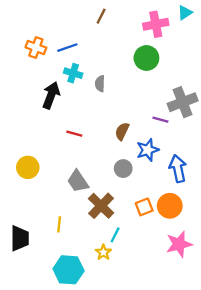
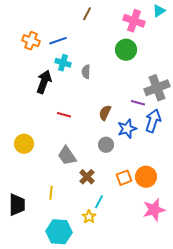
pink cross: (156, 24) -> (134, 21), turned 30
blue arrow: (178, 169) -> (153, 121), moved, turned 30
brown cross: (101, 206) -> (87, 177), size x0.7

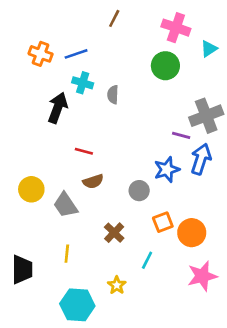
cyan triangle: (159, 11) -> (209, 49), moved
brown semicircle: (105, 113) -> (93, 181), moved, turned -133
gray trapezoid: (67, 156) -> (66, 205), moved
orange square: (124, 178) -> (163, 222), moved
cyan line: (99, 202) -> (147, 260), moved

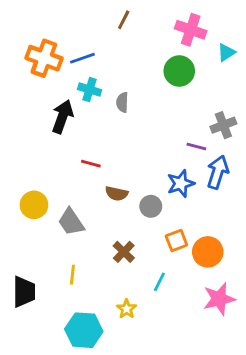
orange cross: (41, 54) -> (44, 58), size x1.4
gray cross: (206, 116) -> (223, 125), size x0.7
brown semicircle: (93, 181) -> (117, 193), moved, turned 30

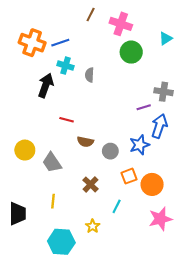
pink cross: (191, 30) -> (121, 24), moved
gray cross: (223, 125) -> (164, 92), turned 30
purple line: (196, 146) -> (144, 107), turned -32
blue star: (181, 184) -> (140, 145), moved

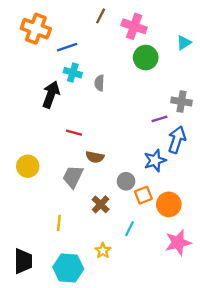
orange cross: (32, 43) -> (36, 29), moved
gray circle: (110, 151) -> (126, 181), moved
gray trapezoid: (52, 163) -> (73, 177), moved, turned 60
black trapezoid: (18, 214) -> (23, 261), moved

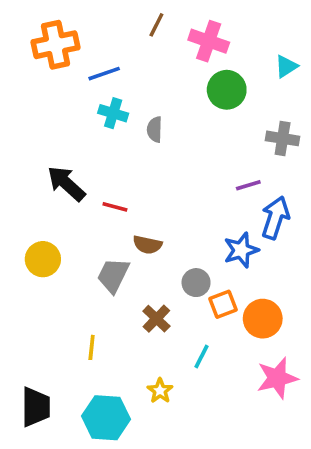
orange cross: (36, 29) -> (55, 45), turned -32
black arrow: (51, 95) -> (66, 183), moved, turned -68
gray cross: (182, 101) -> (283, 138), moved

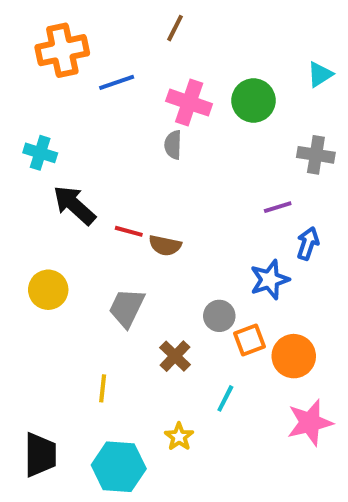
pink cross: (209, 41) -> (189, 103), moved
cyan cross: (113, 113) -> (40, 153), moved
blue arrow: (275, 218) -> (308, 243), size x0.7
brown semicircle: (147, 245) -> (165, 245), moved

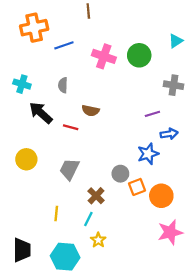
brown line: (175, 28) -> (88, 11), moved, turned -32
gray semicircle: (173, 145) -> (63, 85), moved
blue arrow: (308, 243) -> (169, 134), turned 63
brown semicircle: (165, 245) -> (91, 111), moved
cyan line: (225, 398) -> (88, 219), moved

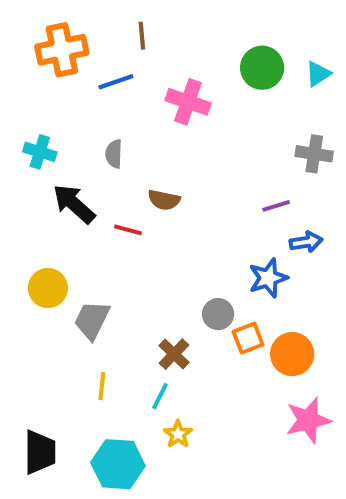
brown line: (88, 11) -> (142, 36), moved
green circle: (139, 55) -> (262, 68), moved
gray trapezoid: (70, 169) -> (92, 320), moved

